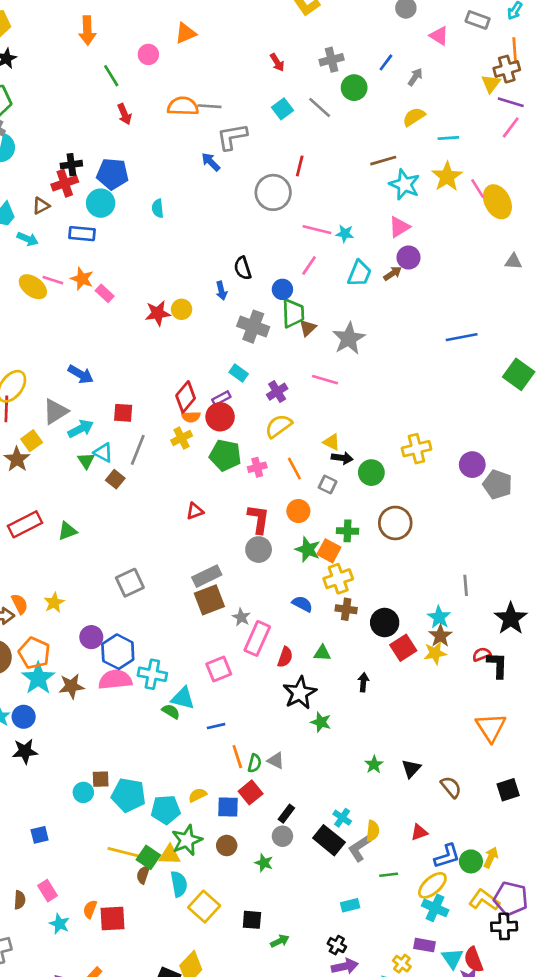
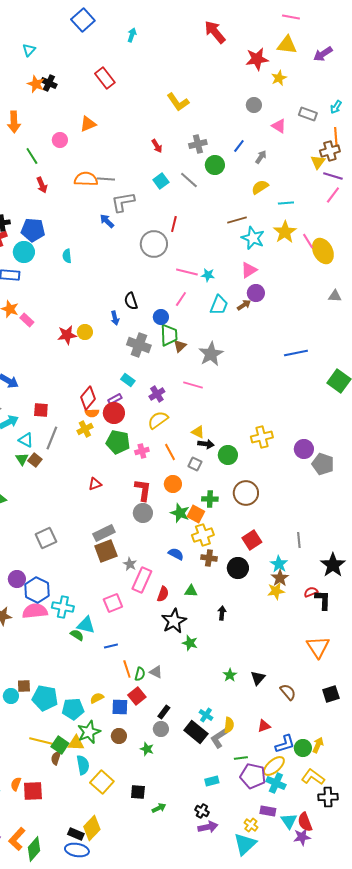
green triangle: (86, 461) -> (22, 459), moved
red square: (403, 648) -> (252, 540), moved
purple pentagon: (511, 899) -> (253, 776), moved

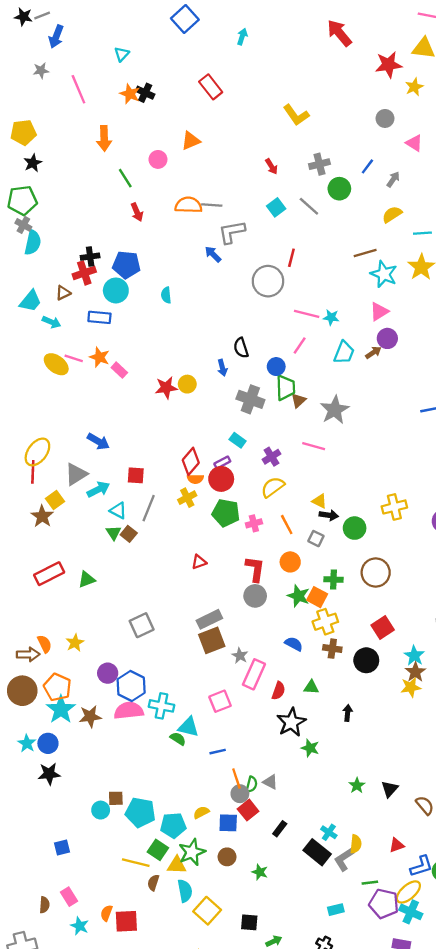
gray circle: (161, 729) -> (240, 794), moved
green square: (60, 745) -> (158, 850), moved

